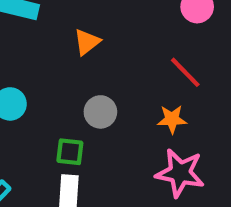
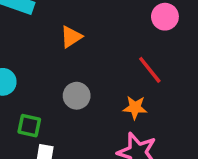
green square: (70, 152) -> (29, 126), moved

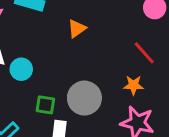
gray circle: (77, 96) -> (84, 98), moved, size x1.5

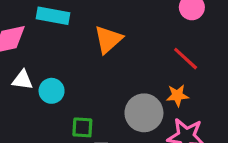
orange triangle: (77, 29) -> (108, 39), size x1.4
gray circle: (84, 98) -> (144, 113), moved

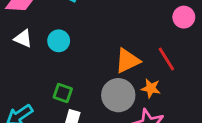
orange triangle: (108, 39) -> (127, 61), moved
cyan circle: (52, 91) -> (59, 41), moved

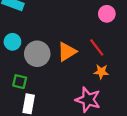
orange star: (151, 88) -> (101, 72), moved
gray circle: (118, 95) -> (37, 54), moved

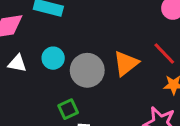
green square: (20, 82) -> (68, 109), turned -32

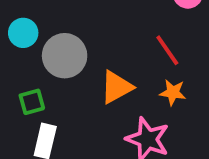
orange triangle: (126, 63) -> (117, 87), moved

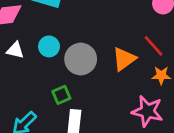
orange triangle: (117, 87) -> (124, 59), moved

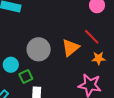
cyan circle: (49, 46) -> (11, 65), moved

